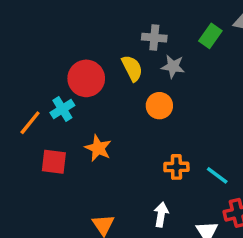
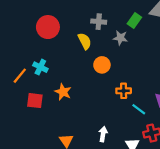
gray star: (173, 67) -> (120, 38), moved
red circle: (86, 78) -> (48, 27), moved
cyan cross: (62, 109) -> (40, 67), turned -32
orange cross: (176, 167) -> (124, 91), moved

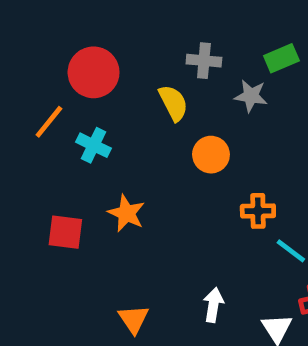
green rectangle: (134, 21) -> (281, 58), turned 32
cyan cross: (40, 67) -> (94, 145), moved
orange line: (20, 76) -> (49, 122), moved

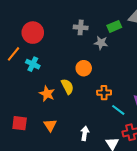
yellow semicircle: (173, 103) -> (67, 87), moved
red square: (65, 232) -> (20, 123), moved
orange triangle: (133, 319) -> (50, 125), moved

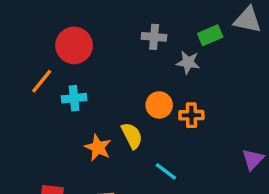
cyan cross: (33, 64) -> (74, 98), turned -32
orange cross: (104, 93) -> (191, 115), moved
cyan line: (118, 110) -> (166, 171), moved

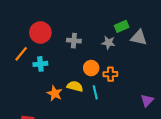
gray triangle: (248, 20) -> (139, 38), moved
gray cross: (154, 37) -> (74, 41), moved
yellow semicircle: (132, 136) -> (75, 86), turned -49
cyan line: (166, 171) -> (95, 92), moved, turned 40

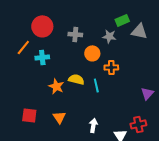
orange circle: (91, 68) -> (92, 53), moved

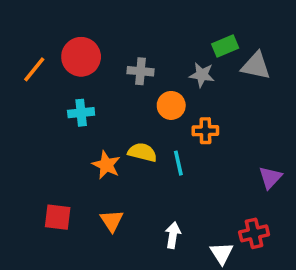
orange line: (23, 47) -> (34, 69), moved

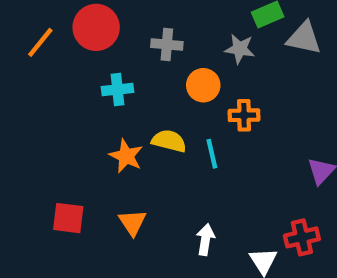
cyan cross: (81, 113) -> (118, 90), moved

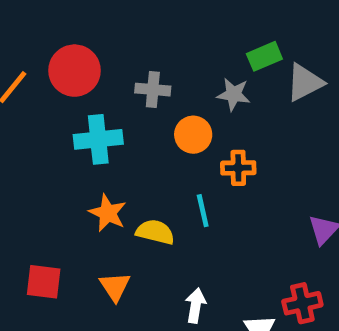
gray triangle: (304, 38) -> (305, 82), turned -39
cyan cross: (118, 90) -> (98, 139), size x1.4
yellow semicircle: (169, 141) -> (155, 232), moved

